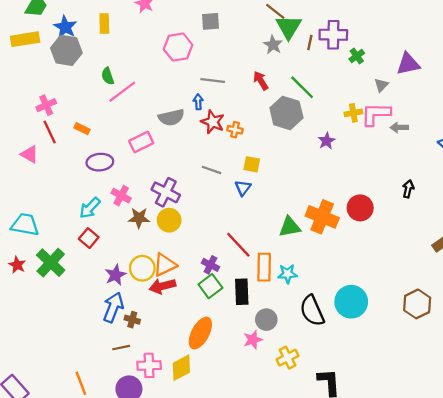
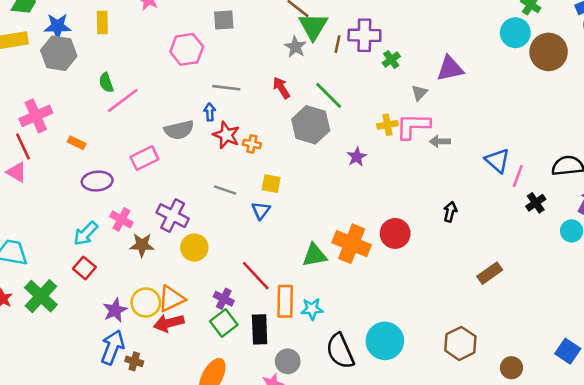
blue star: (65, 27) -> (58, 26), turned -30
pink cross: (46, 105) -> (36, 116), size x1.4
red line: (50, 132) -> (23, 147), moved
yellow circle: (169, 220) -> (194, 248), moved

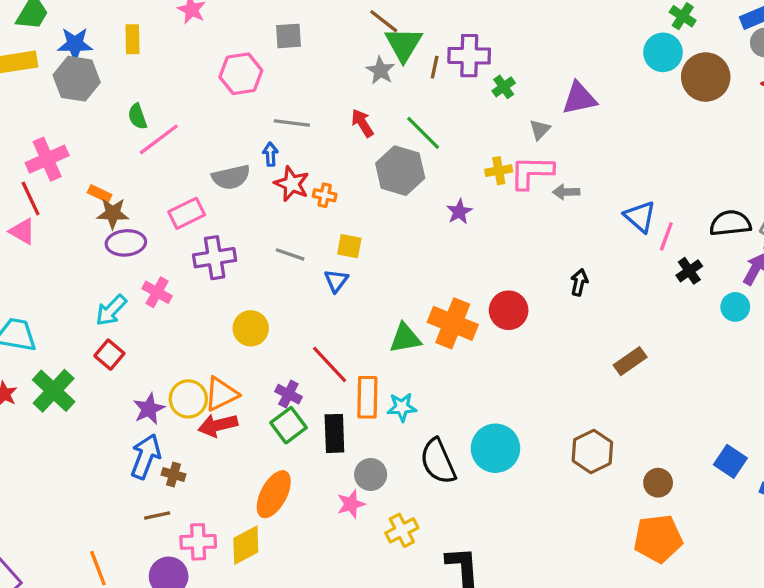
purple cross: (173, 216) -> (215, 258), moved, turned -36
brown star: (142, 245) -> (113, 213), moved

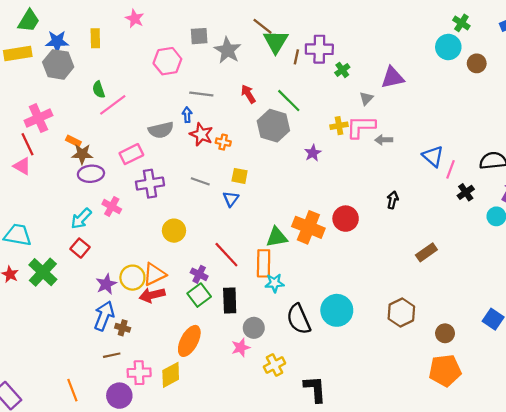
gray star: (380, 70) -> (228, 50), moved, size x1.4
brown circle: (706, 77) -> (477, 63), size x0.6
orange rectangle: (367, 397) -> (264, 263), moved

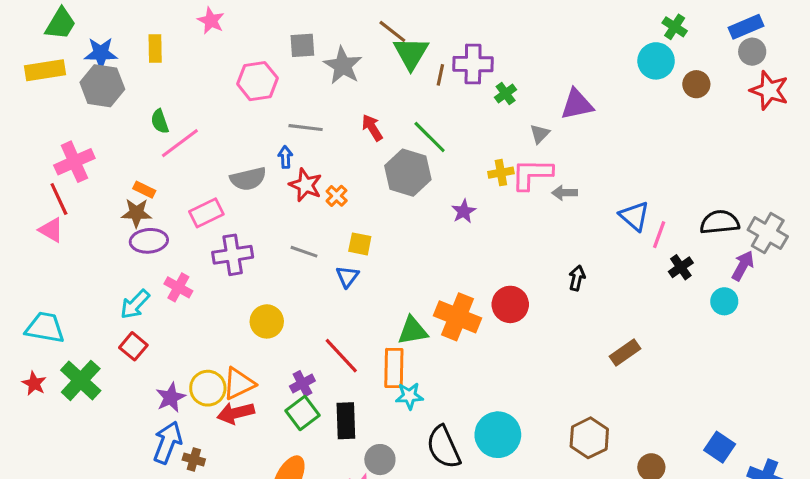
orange rectangle: (73, 141) -> (144, 190), moved
orange cross: (223, 142) -> (337, 196), turned 32
purple cross: (199, 274) -> (302, 384), turned 35

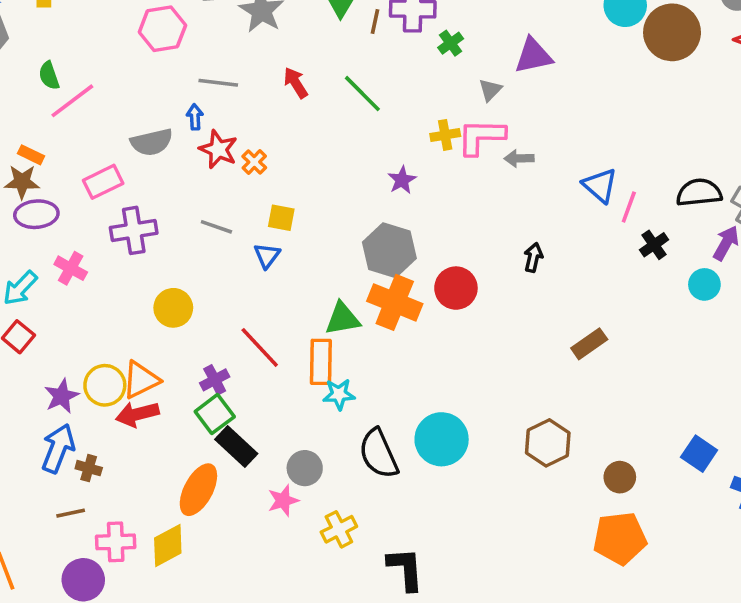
brown circle: (696, 84) -> (672, 32), size x1.8
gray hexagon: (408, 173) -> (389, 250), moved
black rectangle: (346, 421) -> (236, 446), moved, turned -45

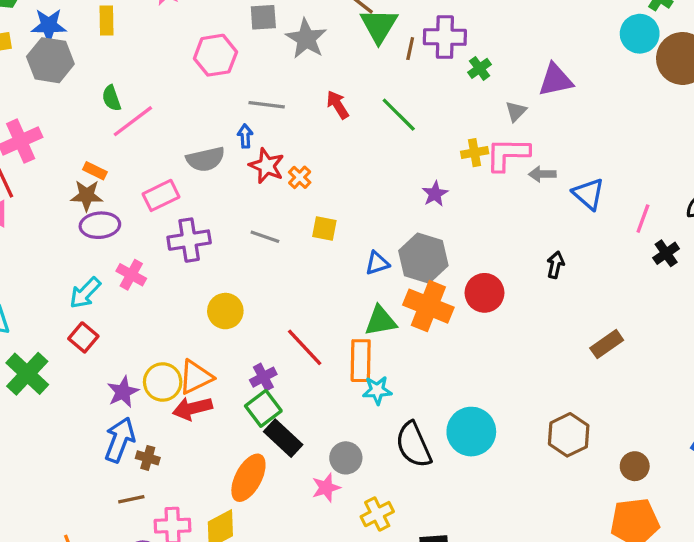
blue triangle: (600, 185) -> (588, 194), moved
blue triangle: (267, 256) -> (377, 263), moved, turned 35

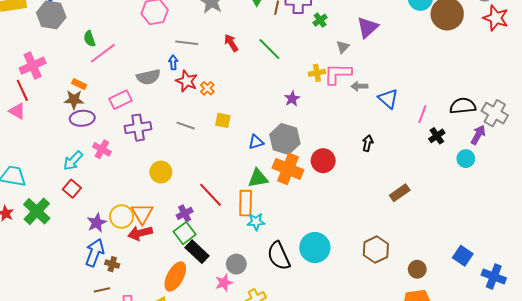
purple triangle: (555, 80) -> (368, 27), turned -30
orange triangle: (196, 377) -> (142, 213), turned -35

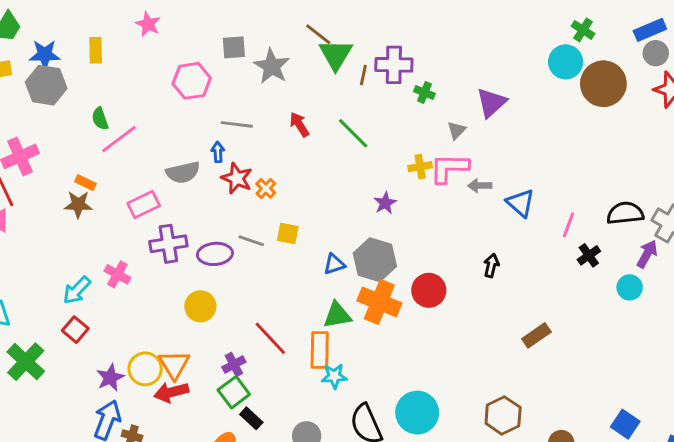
green cross: (320, 20) -> (424, 92), turned -32
purple ellipse: (82, 118) -> (215, 254), moved
gray line: (186, 126) -> (251, 241), moved
black rectangle: (197, 252) -> (251, 418), size x0.7

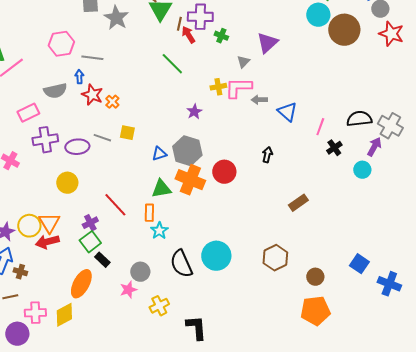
pink hexagon: (192, 81) -> (61, 44), moved
red arrow: (299, 124) -> (188, 35), moved
orange rectangle: (320, 350) -> (149, 213), size x0.7
cyan star: (334, 376) -> (159, 231), turned -30

